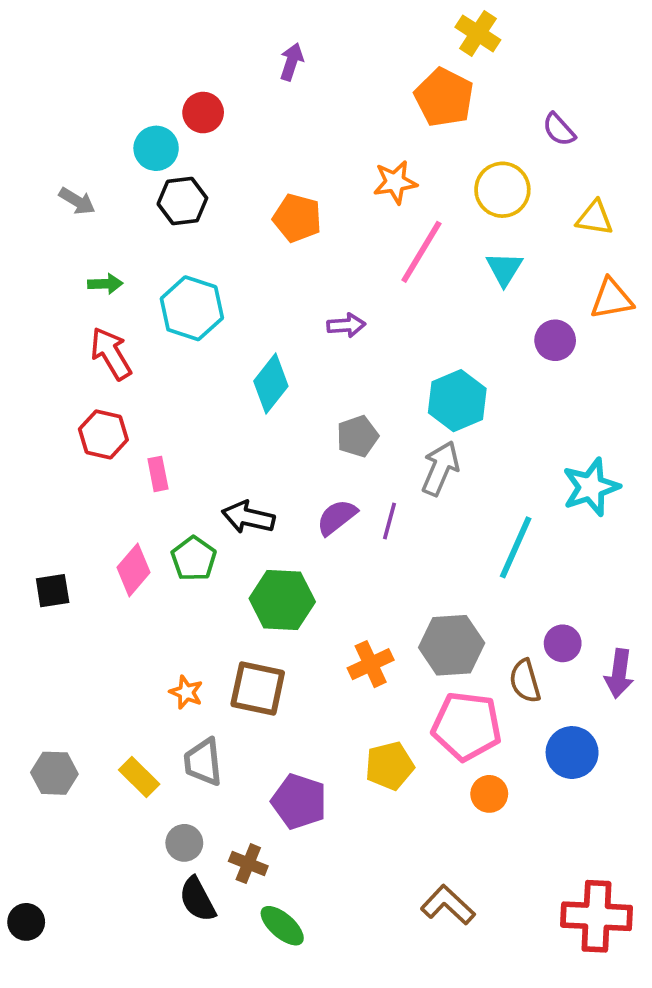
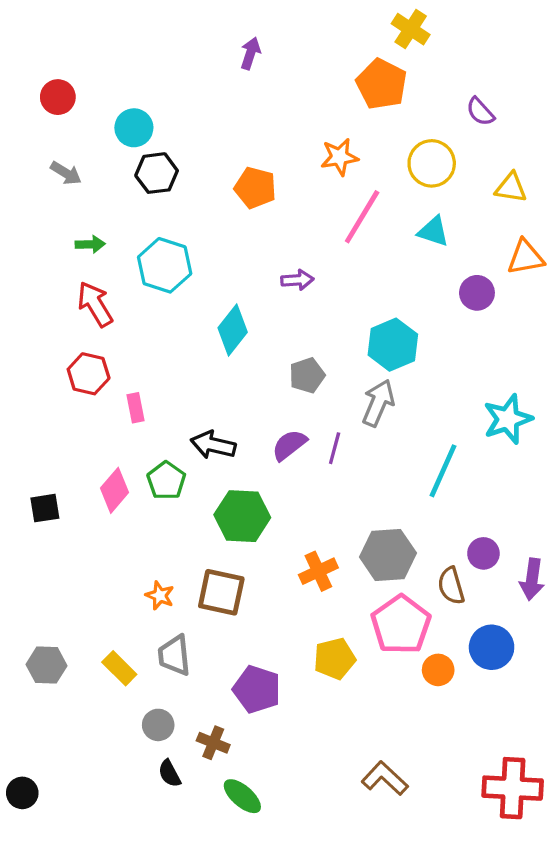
red circle: (203, 113) -> (58, 97), moved
cyan triangle: (504, 269) -> (433, 231), turned -44
pink pentagon: (467, 726) -> (401, 625), turned 30
orange circle: (489, 794) -> (438, 670), moved
black semicircle: (197, 899) -> (170, 773), size x0.7

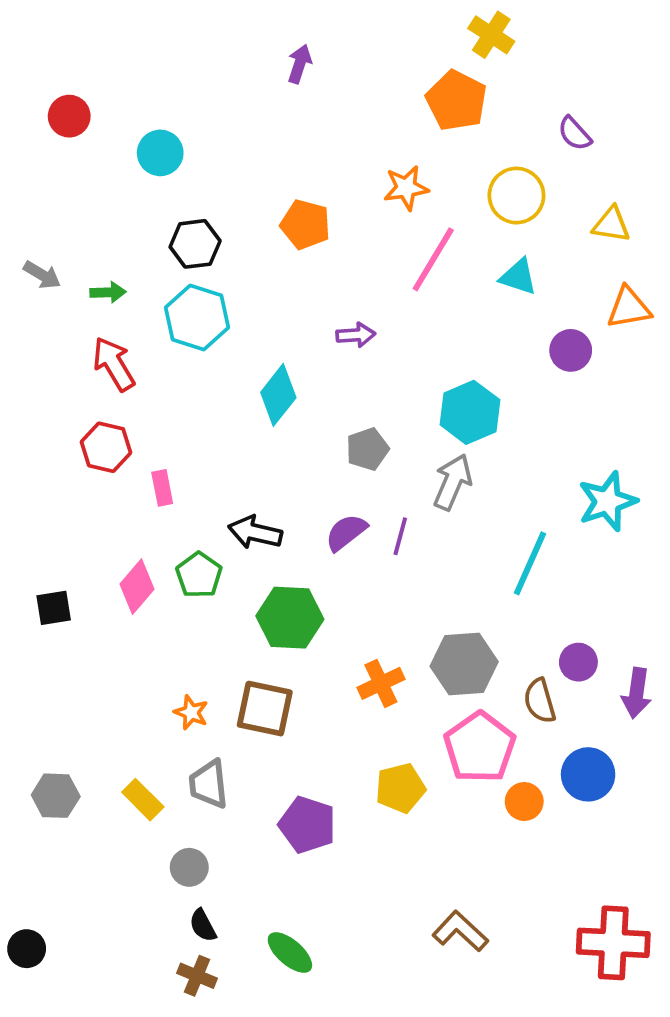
gray arrow: (66, 173) -> (42, 275), moved
black hexagon: (157, 173) -> (195, 244), moved
brown cross: (213, 743) -> (197, 976), moved

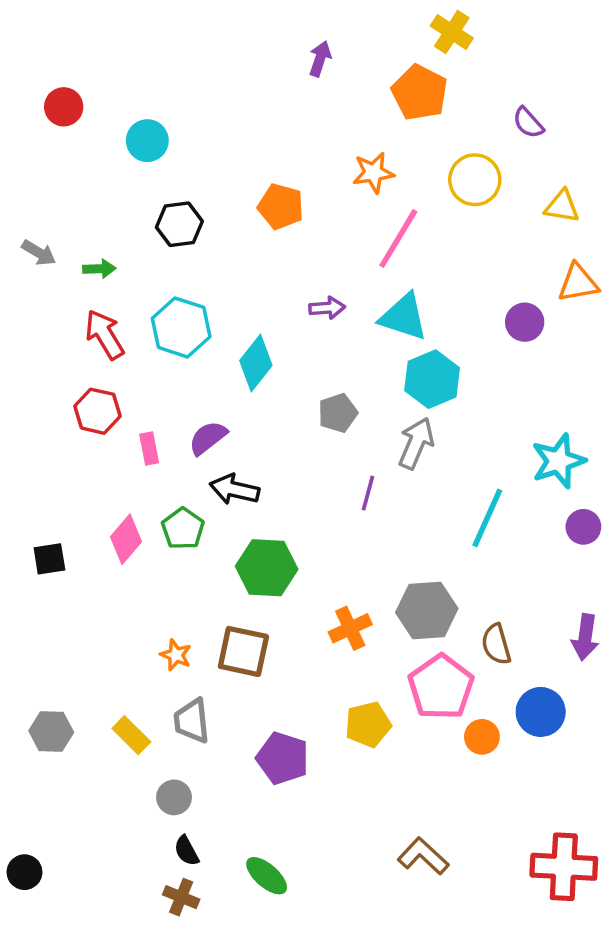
purple arrow: (300, 64) -> (320, 59), moved
cyan triangle: (518, 277) -> (404, 317), moved, size x1.4
cyan hexagon: (197, 317) -> (181, 327), moved
purple semicircle: (346, 532) -> (208, 438), moved
purple circle: (578, 662) -> (583, 527), moved

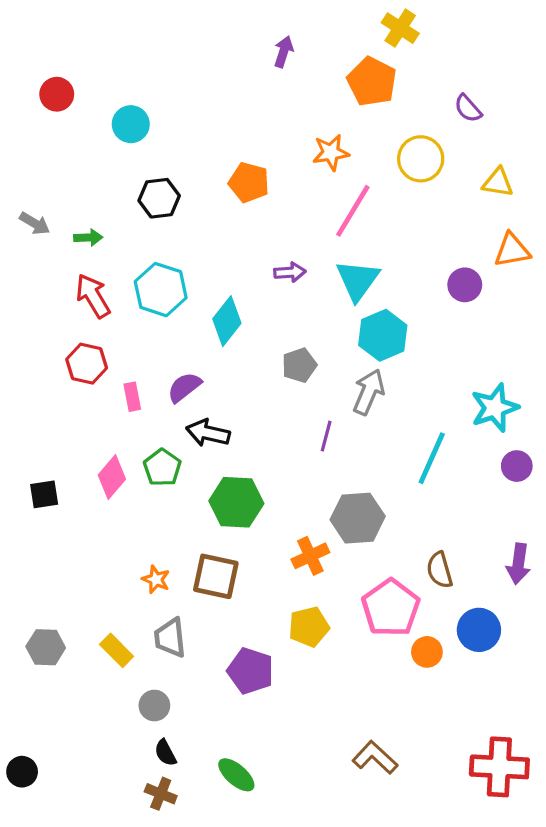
cyan triangle: (404, 317) -> (358, 280), turned 48
gray hexagon: (427, 610) -> (358, 518), moved
yellow pentagon: (368, 724) -> (309, 627), moved

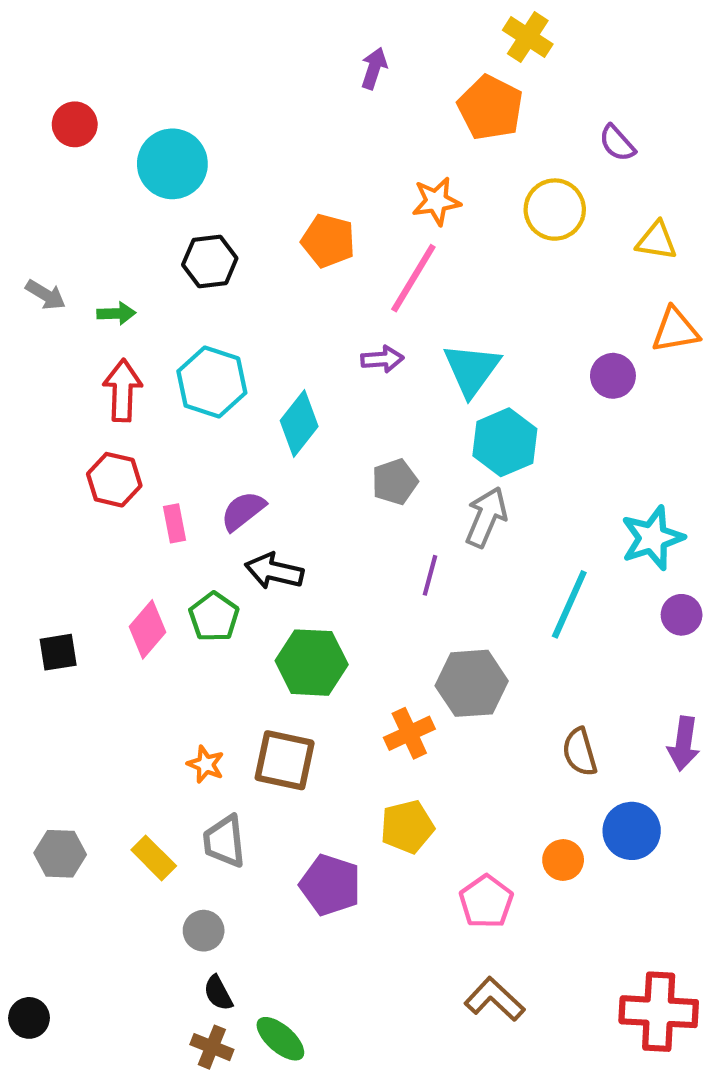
cyan circle: (131, 124) -> (172, 164), size x1.4
pink line: (353, 211) -> (413, 278), moved
red arrow: (93, 296) -> (123, 390), turned 33
pink pentagon: (391, 608) -> (486, 902), moved, size x0.7
green ellipse: (236, 775) -> (280, 1039), moved

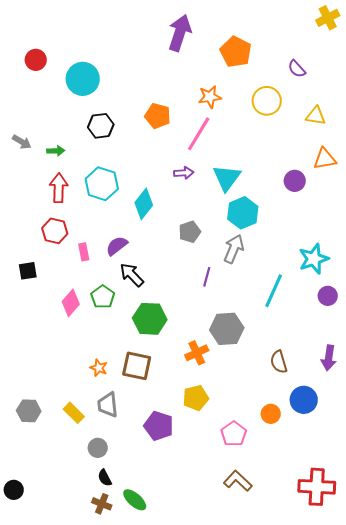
yellow cross: (528, 37) -> (328, 18), moved, turned 30
purple arrow: (374, 68) -> (180, 33), size x1.8
black arrow: (274, 571) -> (132, 275), turned 32
black square: (58, 652) -> (28, 271), moved

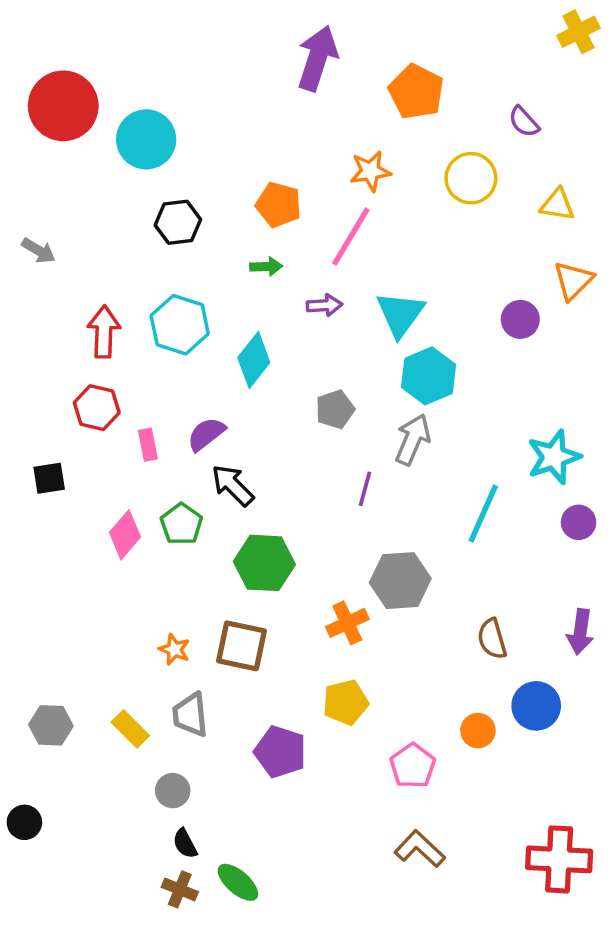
red circle: (36, 60) -> (63, 106), size x1.8
green arrow: (56, 151) -> (266, 266), moved
orange triangle: (325, 159) -> (573, 281), turned -35
black circle: (14, 490) -> (24, 822), moved

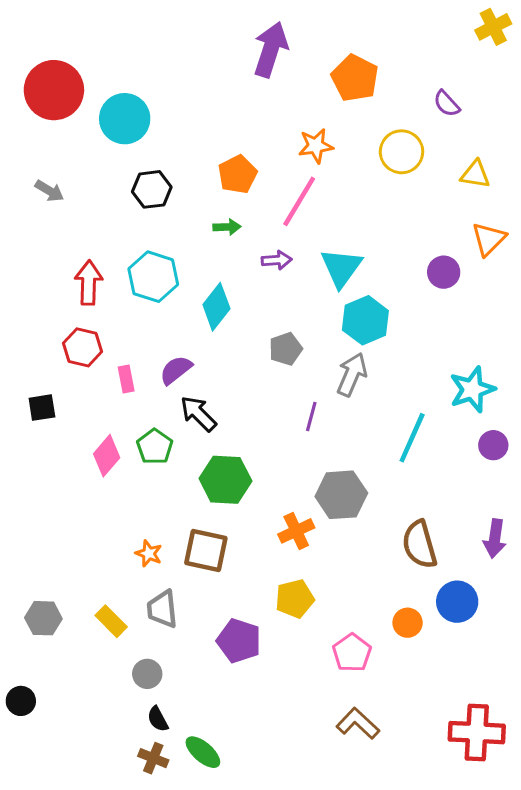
orange pentagon: (279, 205) -> (238, 174), turned 30
gray arrow: (39, 251) -> (49, 191), moved
brown semicircle: (492, 639) -> (420, 544), size x1.4

